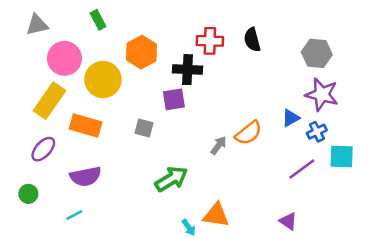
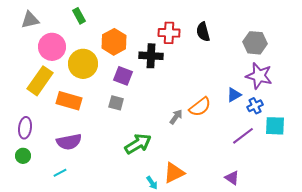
purple square: (174, 99) -> (123, 76), moved, turned 30
purple ellipse: (43, 149) -> (25, 128), moved, turned -35
orange triangle: (216, 215) -> (174, 173), turned -35

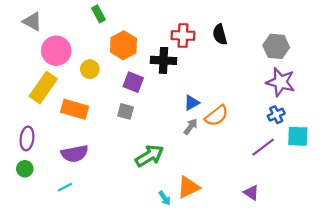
green rectangle: (79, 16) -> (98, 14), moved
gray triangle: (30, 20) -> (32, 21), turned 42
yellow circle: (83, 64) -> (90, 69), size x0.6
blue triangle: (234, 95) -> (192, 103), moved

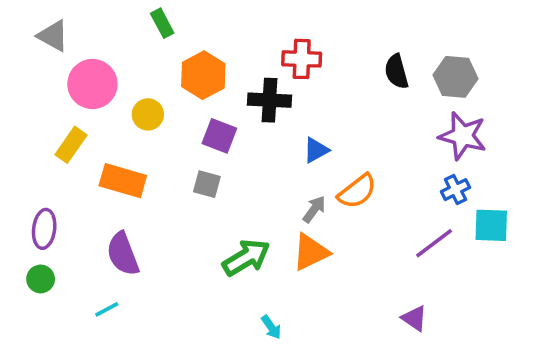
black semicircle: (220, 34) -> (396, 71), moved
yellow rectangle: (43, 88) -> (71, 145), size x0.7
blue triangle: (192, 103) -> (316, 150), moved
purple semicircle: (75, 154) -> (123, 254), turned 80
orange triangle: (188, 187) -> (311, 252), moved

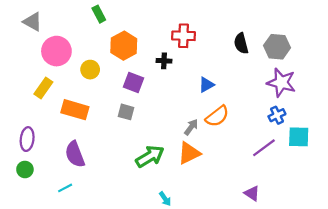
black cross: (270, 100) -> (164, 61), size x0.6
blue triangle: (316, 150) -> (206, 85), moved

